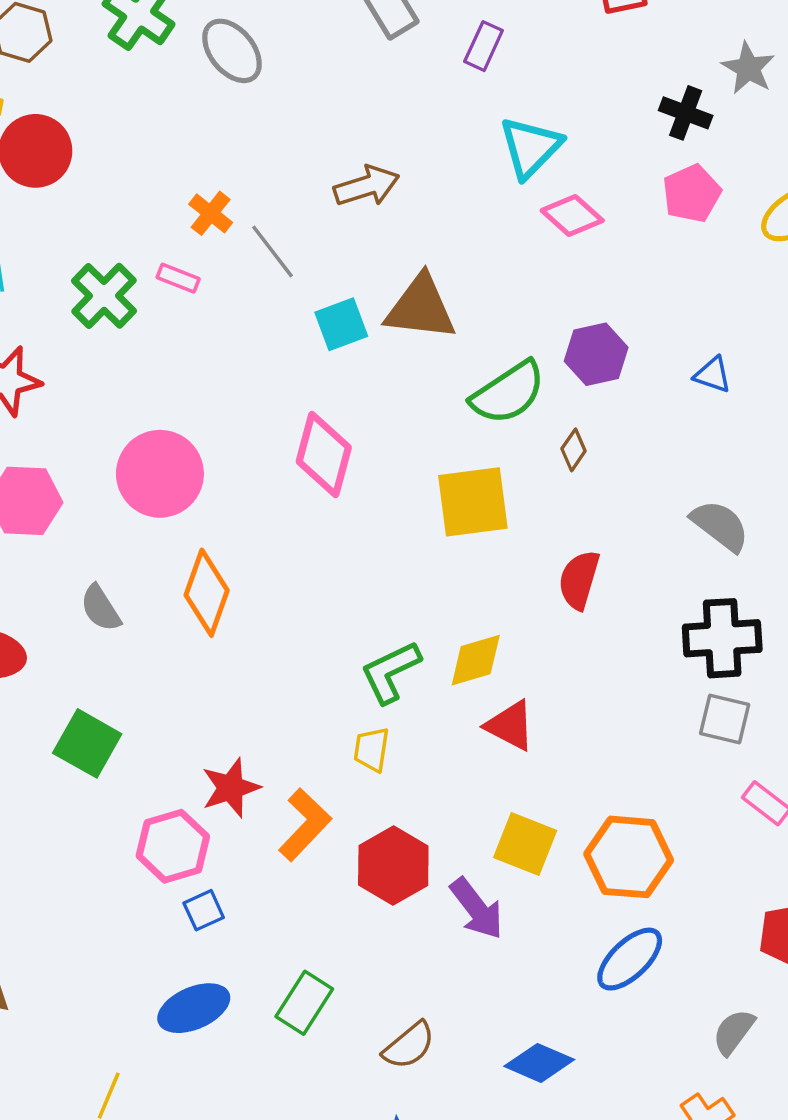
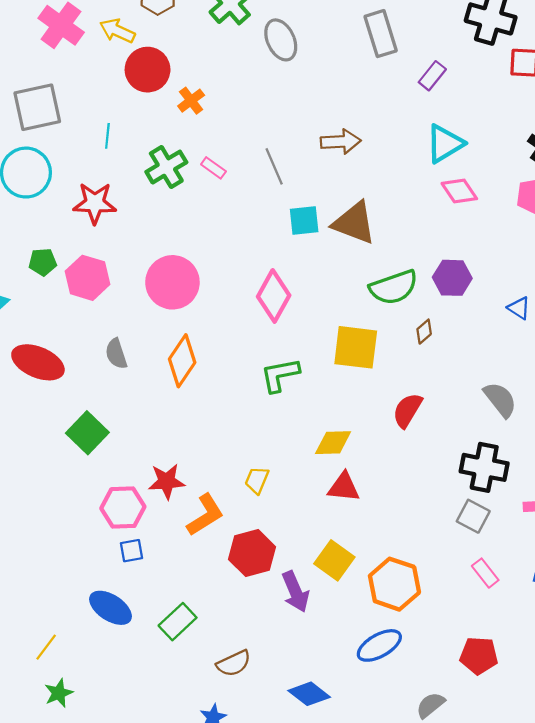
orange cross: (211, 213) -> (191, 101), moved
green L-shape: (390, 672) -> (280, 375), moved
red triangle: (510, 726) -> (344, 487), turned -36
blue ellipse: (194, 1008) -> (111, 608), turned 42

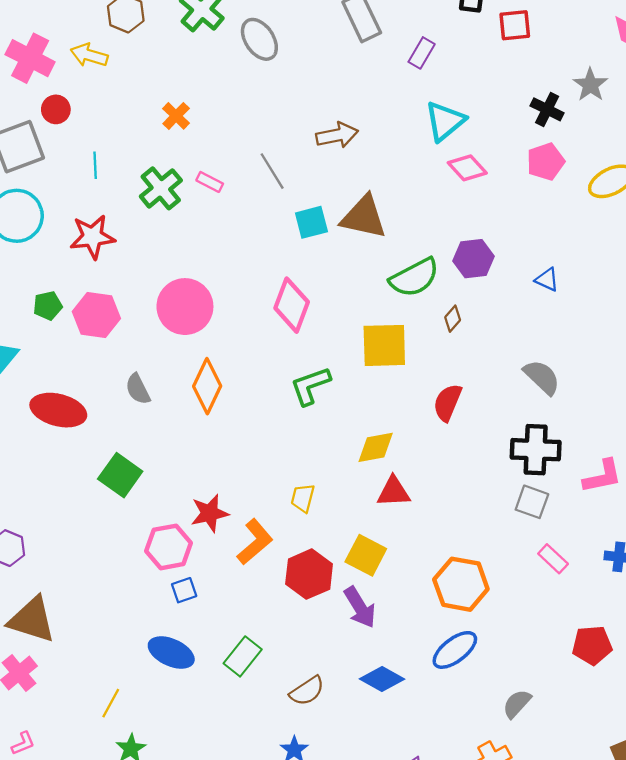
red circle: (148, 70) -> (56, 109), moved, size x0.6
yellow square: (334, 560) -> (366, 555), moved
red pentagon: (479, 656) -> (592, 645), moved
blue diamond: (309, 694) -> (382, 679), moved

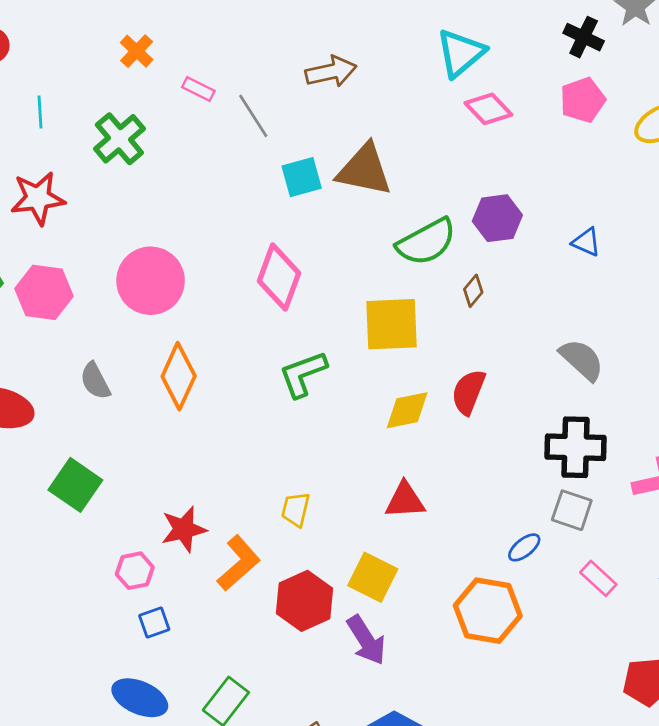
pink rectangle: (210, 182) -> (198, 89), moved
yellow diamond: (376, 447) -> (407, 410), moved
pink hexagon: (169, 547) -> (135, 571), size x0.7
blue ellipse: (455, 650) -> (524, 547), moved, size x0.6

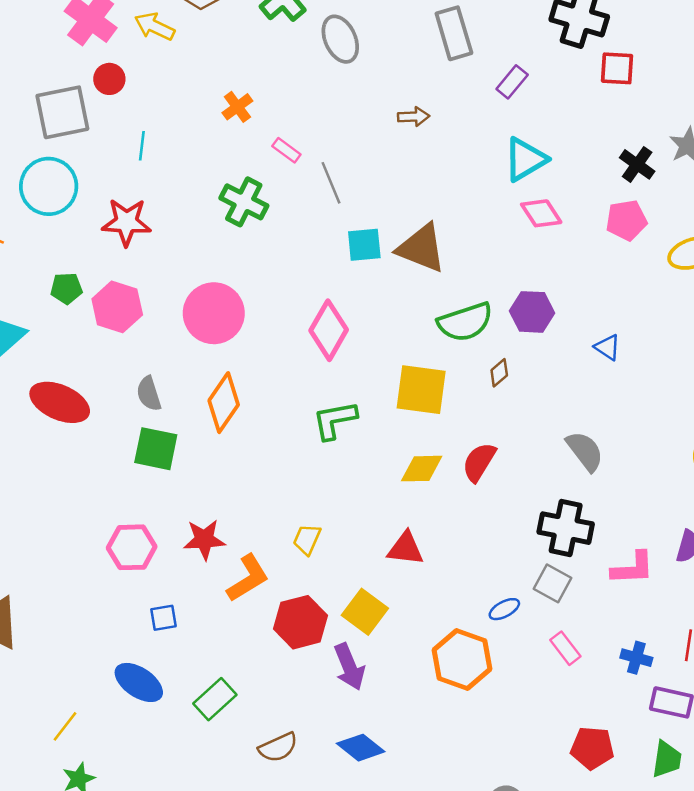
brown arrow: (331, 72) -> (414, 117), moved, size x0.7
green cross: (119, 139) -> (244, 202), moved, turned -33
green square: (75, 485) -> (156, 449), moved, turned -33
pink hexagon: (135, 571) -> (132, 547), moved, size x1.4

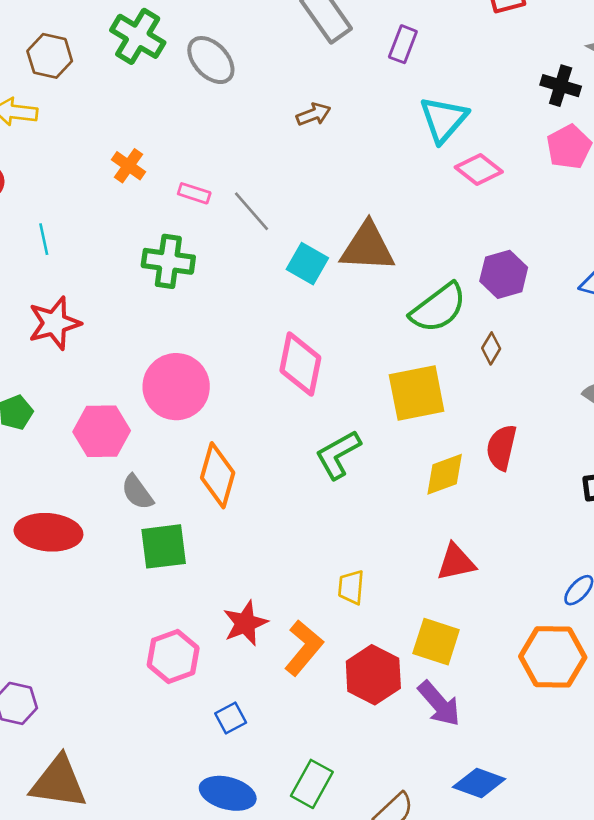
cyan square: (364, 245) -> (307, 264), turned -36
pink hexagon: (117, 307) -> (102, 431), moved

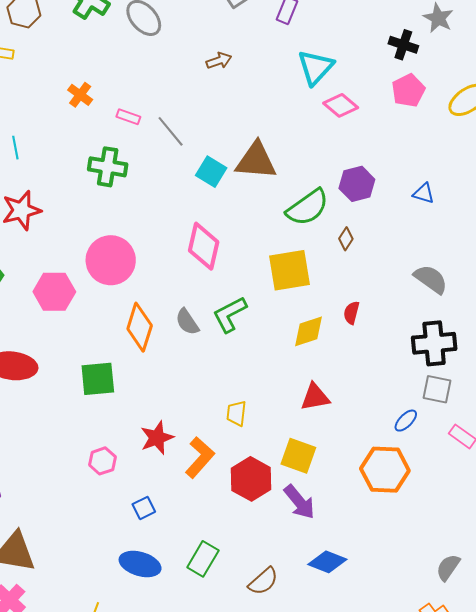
red semicircle: (502, 447) -> (351, 313), size x0.7
gray semicircle: (137, 492) -> (187, 322), moved
pink hexagon: (173, 656) -> (102, 461), size x0.7

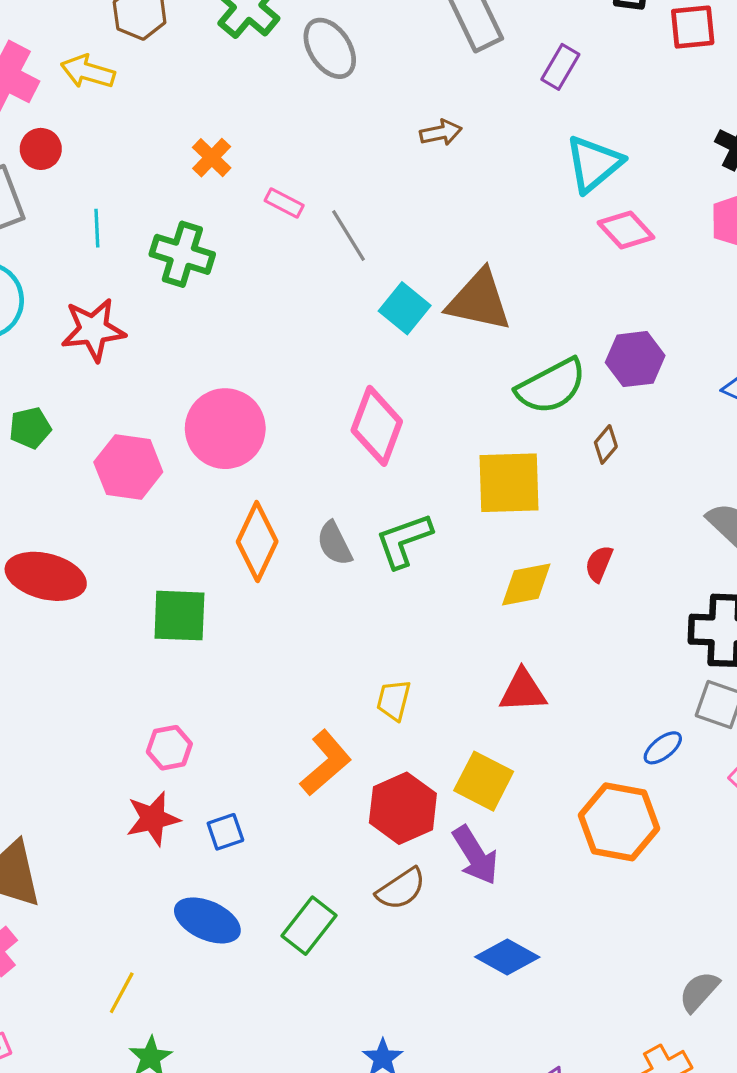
green cross: (108, 167) -> (182, 254), moved
red star: (157, 438) -> (153, 819), moved
brown semicircle: (263, 581) -> (401, 889), moved

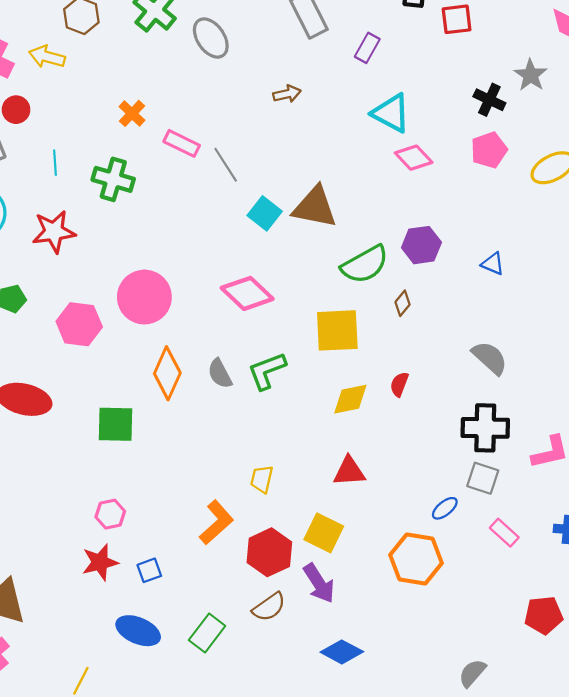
cyan triangle: (594, 164) -> (391, 113), turned -51
pink rectangle: (284, 203) -> (182, 143), size x1.4
pink diamond: (377, 426) -> (247, 293), turned -66

